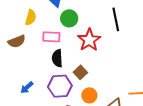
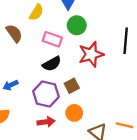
brown semicircle: (17, 41) -> (14, 33), turned -120
black semicircle: (57, 58) -> (52, 64), turned -132

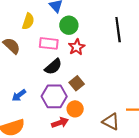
red star: (91, 54) -> (77, 47), moved, size x0.7
orange circle: (74, 113) -> (75, 109), moved

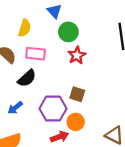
pink rectangle: (49, 43) -> (36, 54), moved
black semicircle: (53, 67) -> (27, 78), moved
brown square: (77, 83) -> (77, 94), turned -32

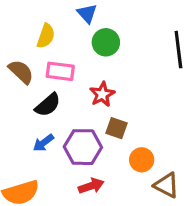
red star: (77, 55) -> (102, 94), moved
blue arrow: (15, 108) -> (43, 143), moved
orange circle: (76, 122) -> (142, 160), moved

